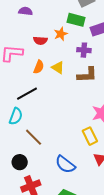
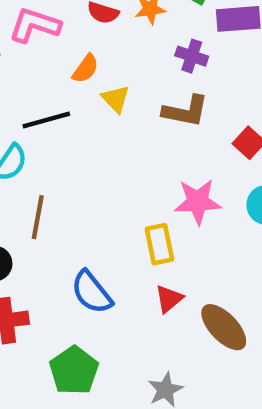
yellow triangle: (58, 68) -> (116, 99), moved
brown line: (34, 137) -> (38, 217), turned 42

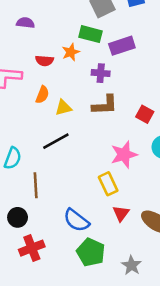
yellow triangle: (116, 99) -> (63, 108), turned -48
black line: (46, 120) -> (56, 141), moved
green pentagon: (74, 371) -> (91, 252), moved

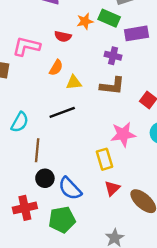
orange star: (71, 52) -> (85, 21), moved
black circle: (18, 217) -> (45, 178), moved
green pentagon: (91, 252) -> (62, 220), moved, turned 30

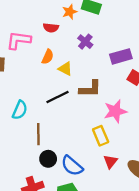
purple rectangle: (136, 33) -> (121, 56), moved
purple cross: (113, 56) -> (85, 42), moved, turned 32
yellow triangle: (74, 82) -> (65, 69), turned 40
brown L-shape: (112, 86) -> (90, 89), moved

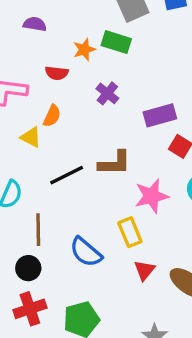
yellow triangle: (65, 69) -> (31, 137), moved
black circle: (48, 159) -> (28, 268), moved
blue semicircle: (72, 166) -> (86, 252), moved

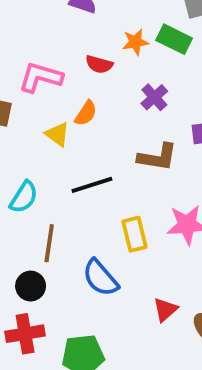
brown L-shape: (115, 163) -> (158, 157), moved
yellow rectangle: (130, 232) -> (134, 234), moved

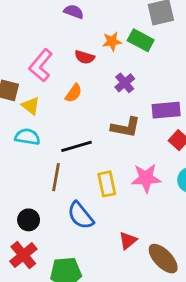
pink L-shape: (40, 77) -> (41, 65), turned -68
yellow triangle: (57, 134) -> (31, 106), moved
cyan semicircle: (24, 197) -> (27, 137), moved, turned -115
brown line: (49, 243) -> (56, 177), moved
red cross: (25, 334) -> (23, 255), turned -32

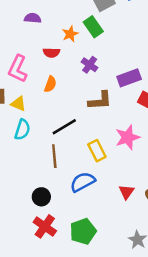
green rectangle: (141, 40) -> (93, 27), turned 42
cyan semicircle: (27, 137) -> (22, 130), turned 114
blue semicircle: (80, 215) -> (83, 182), turned 115

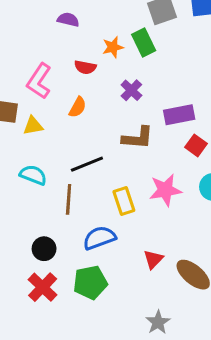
yellow triangle: (18, 104) -> (33, 126), turned -42
cyan semicircle: (22, 130) -> (33, 175), moved, turned -96
green pentagon: (83, 231) -> (90, 282), moved

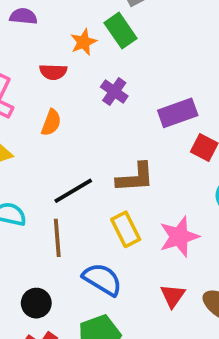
brown L-shape: (138, 138) -> (135, 177), moved
pink star: (165, 190) -> (179, 237), moved
blue semicircle: (99, 238) -> (102, 279), turned 60

